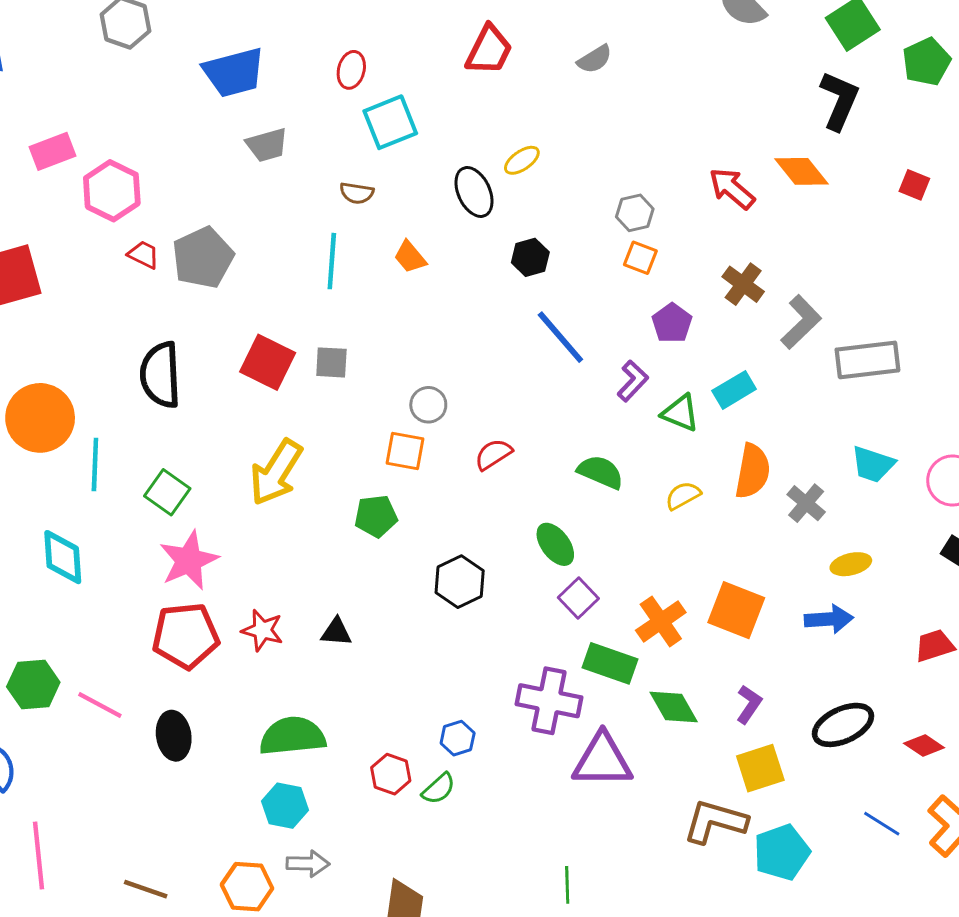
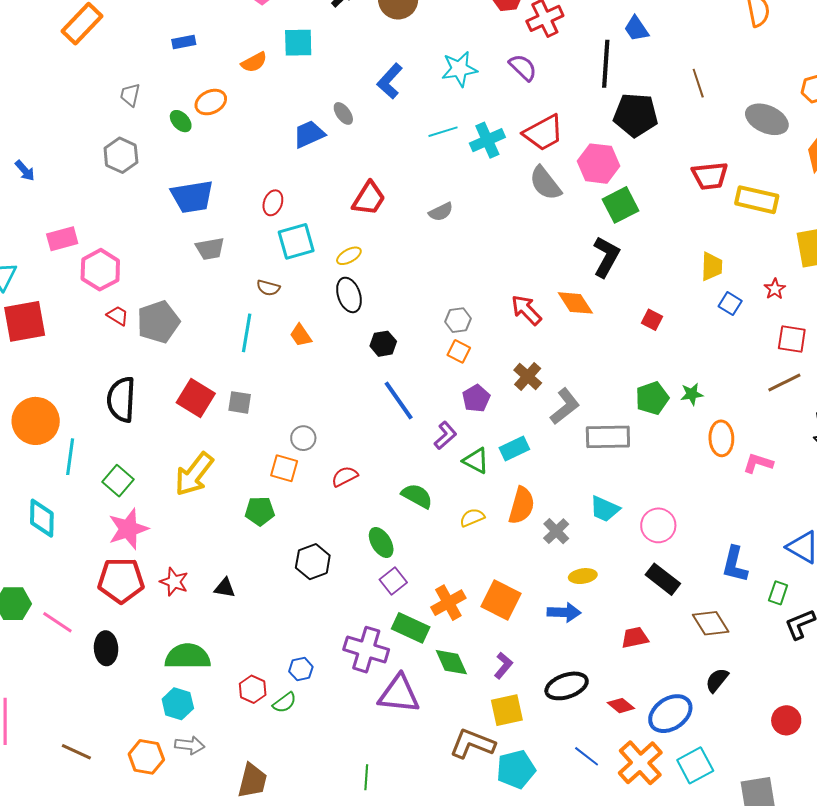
green pentagon: (926, 62) -> (652, 398), moved
yellow ellipse: (522, 160) -> (349, 256), moved

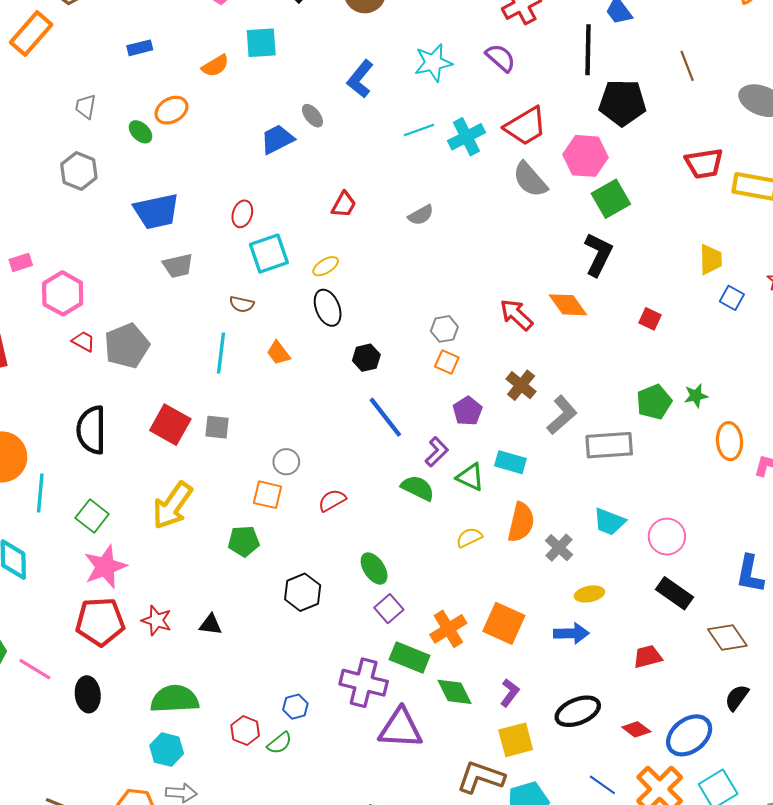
red trapezoid: (369, 198) -> (344, 204), size x0.7
pink rectangle: (62, 239) -> (21, 262), size x0.7
cyan rectangle: (514, 448) -> (510, 462), turned 44
green semicircle: (417, 496) -> (418, 488), moved

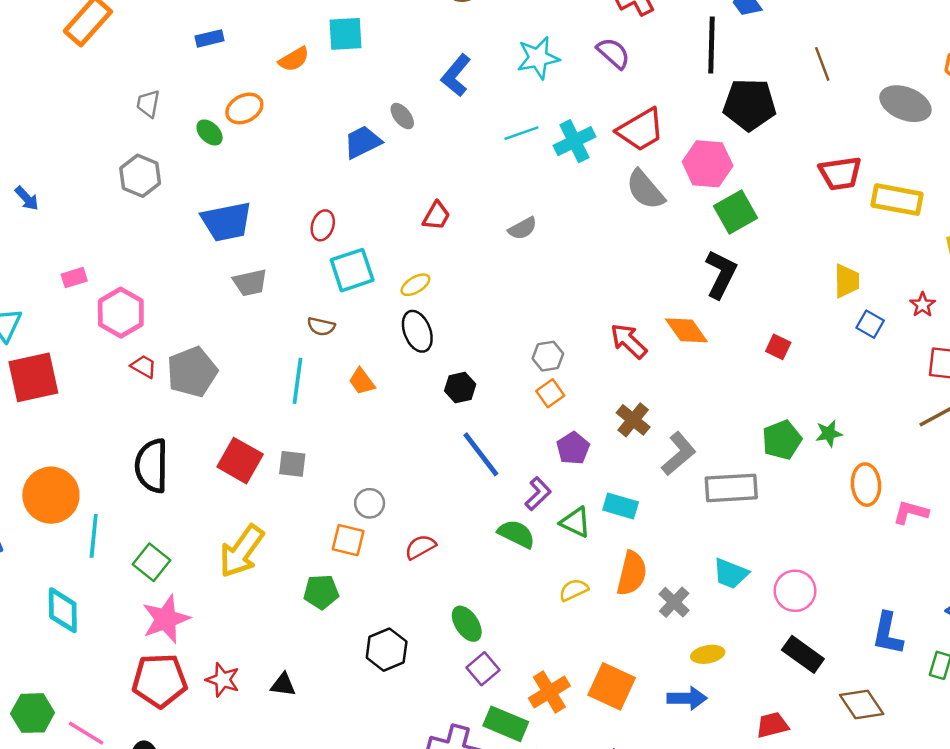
orange square: (447, 362) -> (550, 393), turned 30

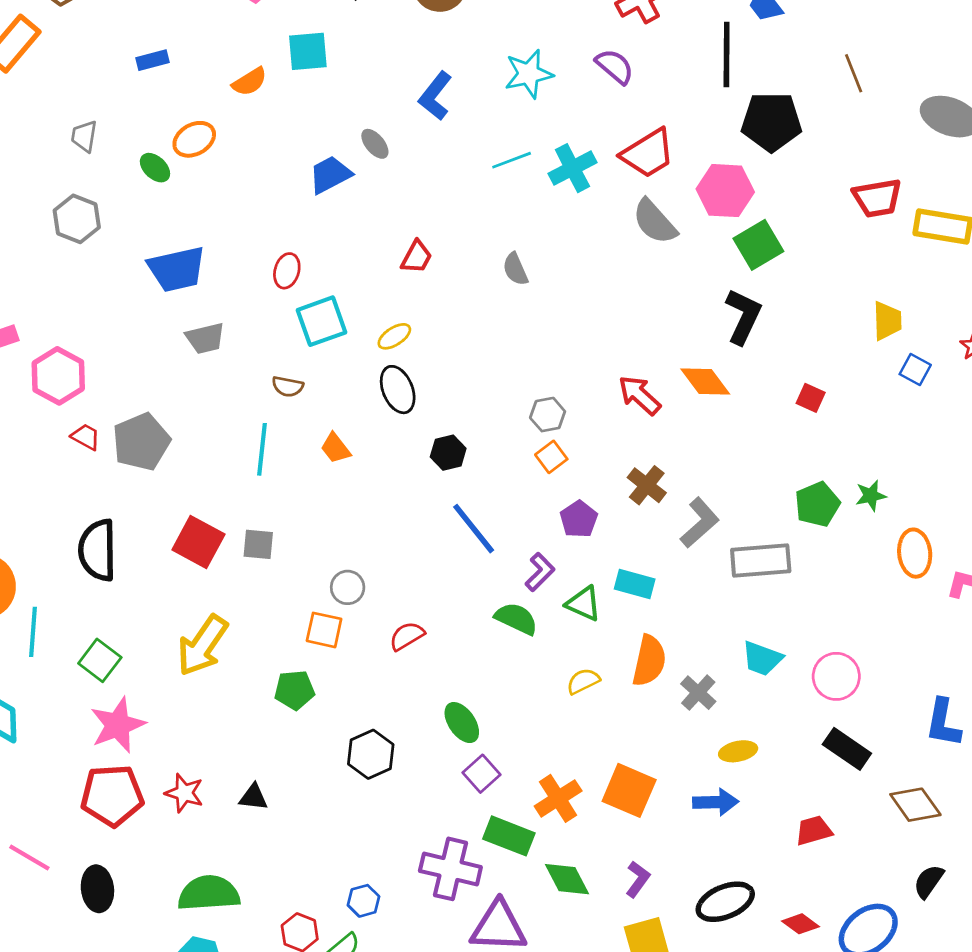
gray semicircle: (523, 228) -> (515, 269), turned 96

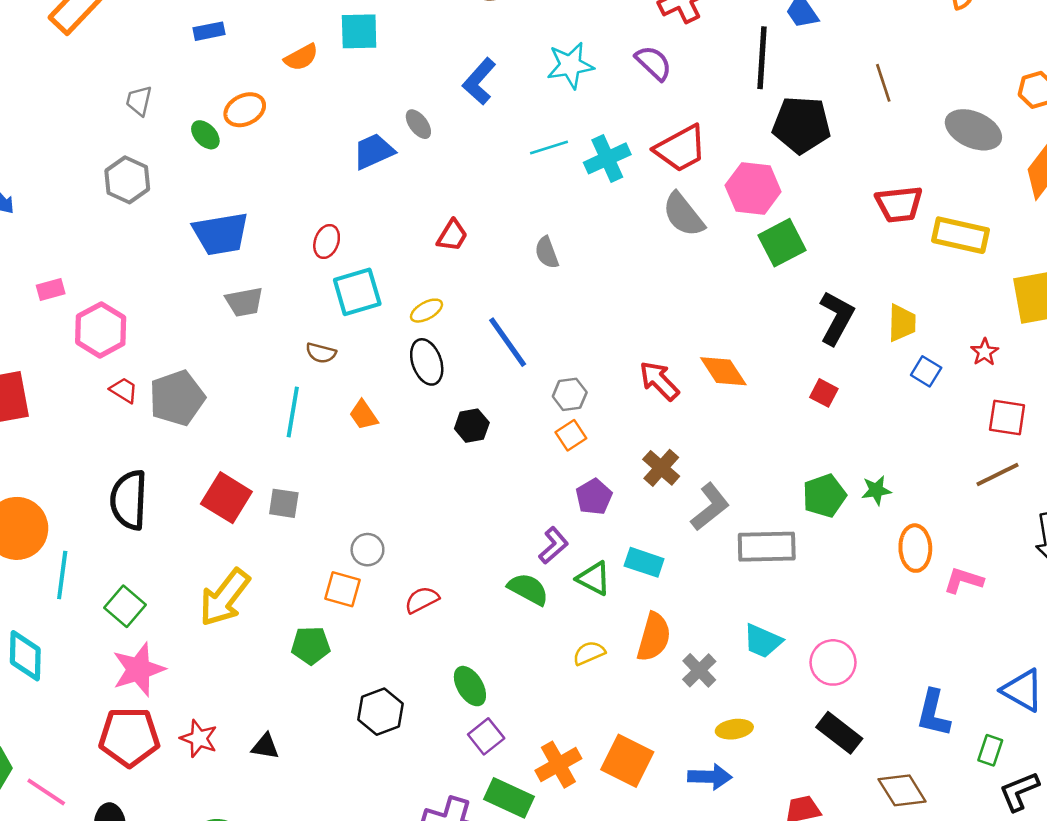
black L-shape: (743, 316) -> (837, 318), moved
blue line: (474, 529) -> (508, 342), moved

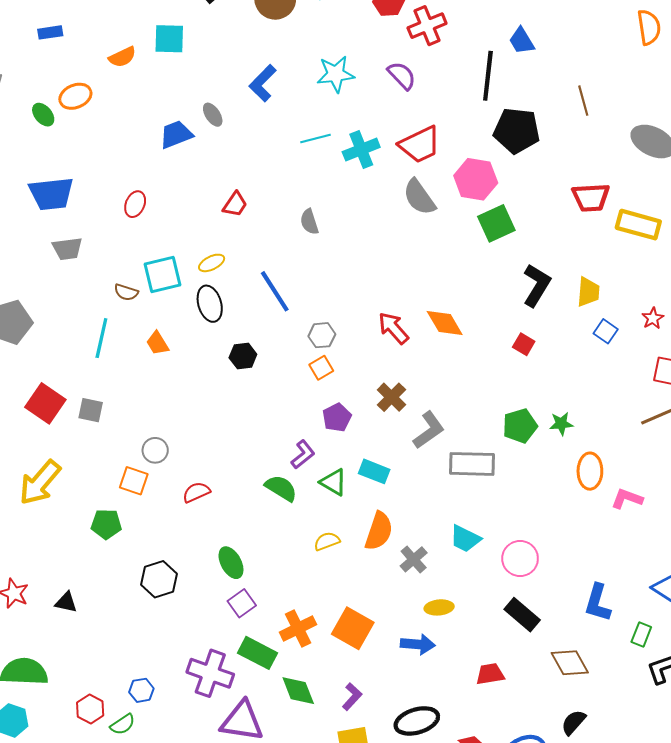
cyan square: (357, 292) -> (162, 275), moved

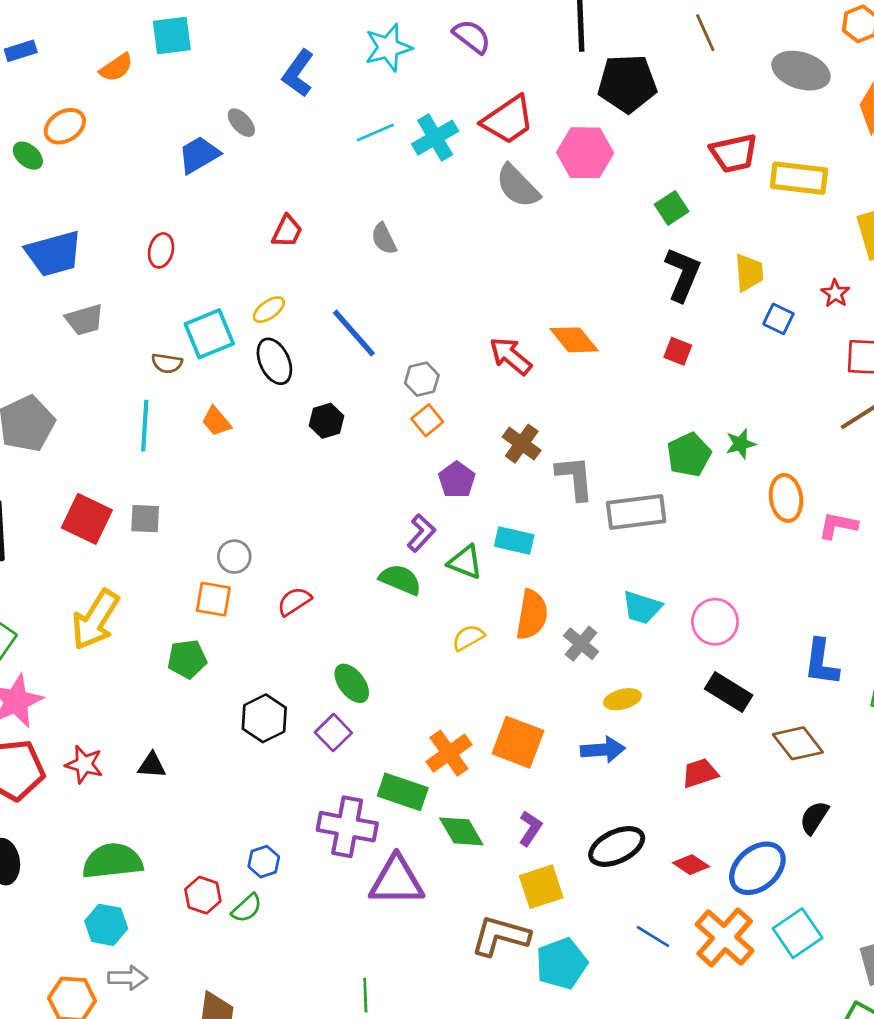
green square: (496, 223) -> (672, 208), moved, size x0.7
gray L-shape: (429, 430) -> (575, 478), turned -51
purple square: (242, 603) -> (333, 733), moved

